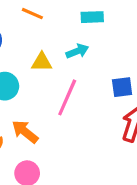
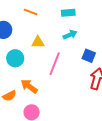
cyan arrow: (77, 51) -> (70, 35), moved
blue square: (122, 87) -> (89, 56), turned 32

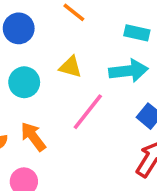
cyan arrow: (70, 35) -> (128, 71), size x1.5

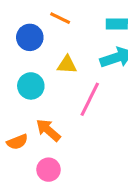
blue circle: (19, 28) -> (30, 37), moved

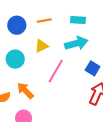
orange line: (60, 18) -> (44, 21), moved, turned -40
yellow triangle: (67, 65) -> (41, 46), turned -32

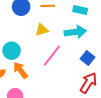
cyan circle: (15, 59) -> (12, 51), moved

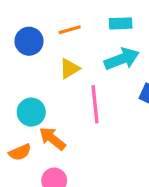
pink line: (52, 56) -> (95, 104), turned -30

